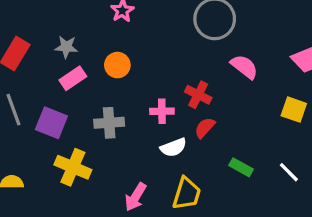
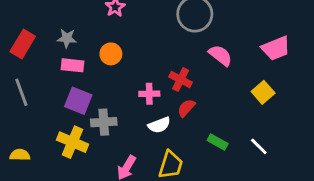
pink rectangle: (73, 78) -> (72, 65), turned 40
yellow square: (294, 110) -> (263, 92), turned 30
purple square: (51, 123) -> (78, 101), moved
gray cross: (109, 123) -> (104, 122), moved

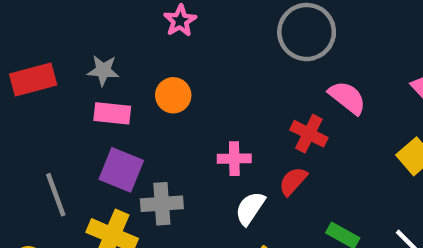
red rectangle: (23, 44) -> (33, 79), turned 44
red cross: (181, 80) -> (309, 134), moved
gray line: (21, 92) -> (56, 195), moved
white semicircle: (159, 125) -> (250, 208), turned 145

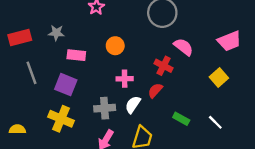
orange circle: (173, 95) -> (115, 46), moved
pink rectangle: (112, 113) -> (76, 55), moved
gray line: (56, 195) -> (32, 73), moved
gray cross: (162, 204) -> (105, 108), moved

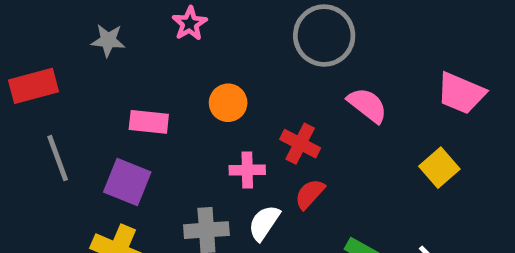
gray star: (56, 33) -> (108, 40), moved
pink trapezoid: (229, 41) -> (461, 93), turned 45
red cross: (163, 66) -> (300, 144), moved

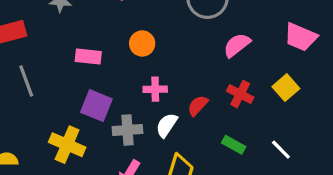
pink semicircle: (367, 105) -> (237, 45), turned -76
red cross: (300, 144) -> (240, 94), moved
purple square: (127, 182) -> (96, 106), moved

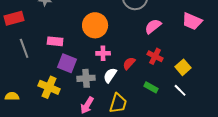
orange circle: (142, 43) -> (95, 25), size x1.6
pink rectangle: (88, 57) -> (55, 41), moved
yellow square: (286, 88) -> (183, 67), moved

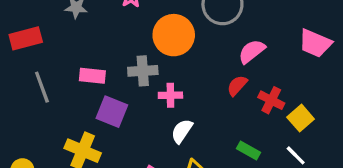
orange circle: (95, 25) -> (174, 35), moved
red cross: (155, 56) -> (271, 100), moved
red semicircle: (129, 63) -> (237, 86), moved
gray cross: (86, 78) -> (143, 71), moved

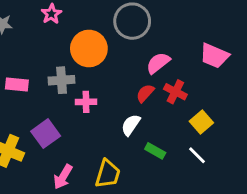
red cross: (271, 100) -> (175, 92), moved
purple square: (112, 112) -> (46, 134), moved, turned 32
white semicircle: (182, 131) -> (131, 125), moved

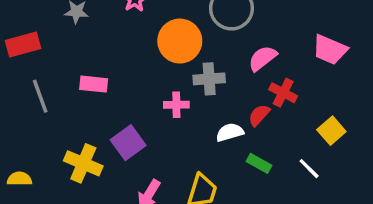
gray cross: (62, 80) -> (209, 79), moved
red semicircle: (145, 93) -> (259, 115), moved
yellow square: (201, 122) -> (331, 131), moved
white semicircle: (131, 125) -> (230, 132), turned 40

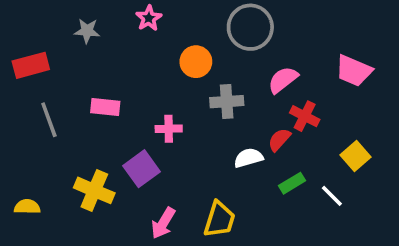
orange circle: (180, 41) -> (196, 62), size x0.7
pink cross: (176, 105) -> (169, 129), moved
green rectangle: (259, 163) -> (292, 183), moved, turned -60

